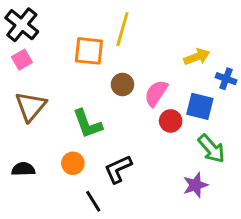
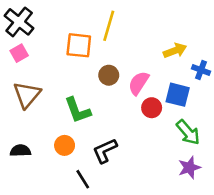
purple star: (195, 185) -> (189, 167), moved

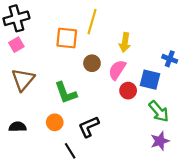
black cross: (19, 22) -> (16, 18), turned 35
yellow arrow: (175, 51) -> (125, 42), moved, turned 120

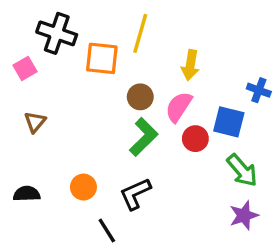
black cross: (16, 18) -> (57, 33), moved, turned 35
brown triangle: (23, 80) -> (35, 122), size x0.6
green L-shape: (66, 93) -> (144, 137), moved, turned -115

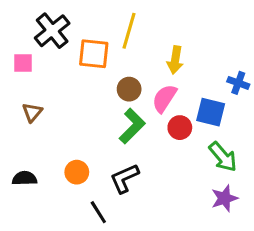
black cross: (57, 33) -> (52, 31), turned 32
pink square: (25, 68) -> (23, 63), turned 30

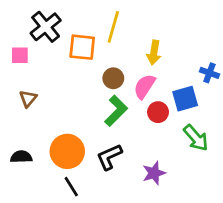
blue square: (211, 112) -> (185, 99), turned -30
orange circle: (77, 172) -> (67, 151), size x1.6
purple star: (224, 198) -> (154, 173), moved
black line: (98, 212) -> (71, 187), moved

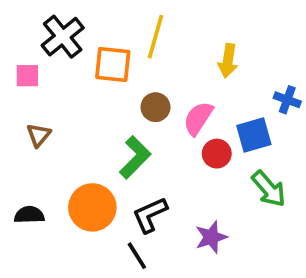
yellow arrow: (154, 53) -> (228, 61), moved
green L-shape: (116, 111) -> (135, 157), moved
black line: (71, 187) -> (137, 256), moved

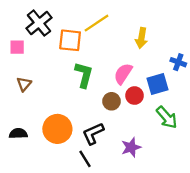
yellow line: (155, 37) -> (97, 23), turned 40
brown circle: (155, 107) -> (112, 101), moved
green L-shape: (135, 157) -> (84, 75), moved, turned -30

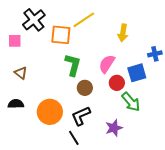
blue cross: (178, 62) -> (155, 54), turned -32
brown triangle: (24, 84) -> (21, 73), turned -32
brown circle: (112, 101) -> (85, 88), moved
green arrow: (167, 117) -> (131, 102), moved
black semicircle: (18, 134) -> (16, 104), moved

